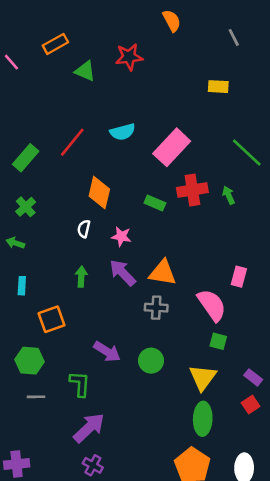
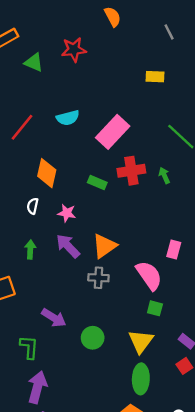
orange triangle: (163, 273) -> (104, 246), turned -44
green circle: (151, 361) -> (93, 338), moved
purple arrow: (89, 428) -> (37, 387), turned -32

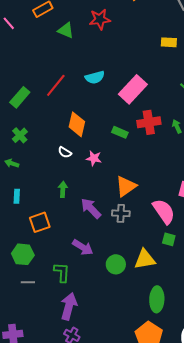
white semicircle: (33, 206) -> (65, 152), turned -72
purple arrow: (68, 246) -> (91, 208), moved
yellow triangle: (141, 341) -> (145, 259), moved, turned 45

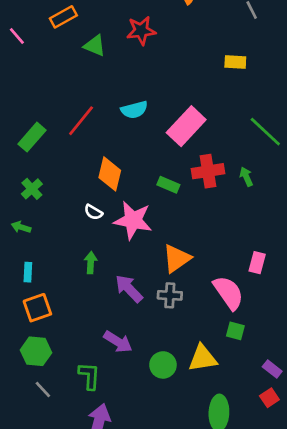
pink star: (94, 158) -> (133, 220), size x1.8
orange square: (40, 222) -> (37, 308), moved
gray line: (28, 282) -> (43, 390), turned 48

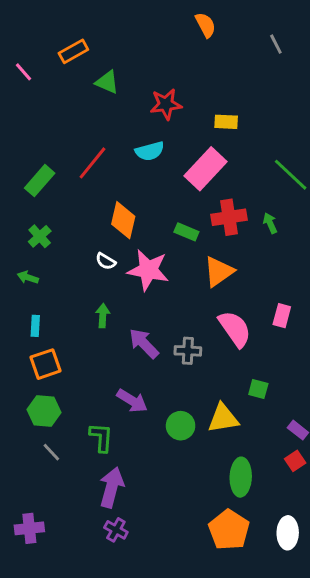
red star: (141, 31) -> (166, 104), moved
yellow rectangle: (235, 62) -> (226, 122), moved
orange triangle: (177, 259) -> (219, 272), moved
pink semicircle: (228, 293) -> (235, 329), moved

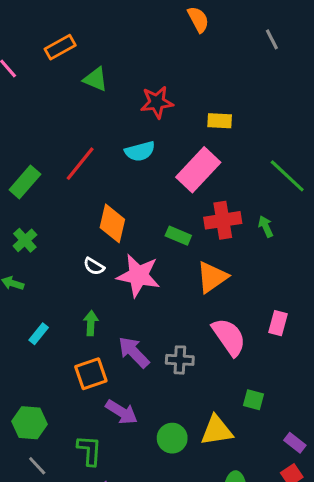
cyan rectangle: (35, 326) -> (39, 334), moved, turned 36
orange square: (46, 364) -> (91, 374), moved

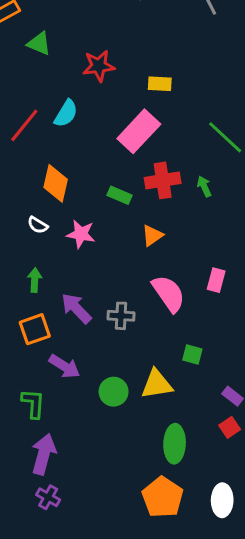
cyan semicircle: (140, 151) -> (66, 113), moved, turned -44
pink star: (138, 276) -> (81, 234), size x0.7
orange triangle: (212, 277) -> (152, 235), size x0.7

